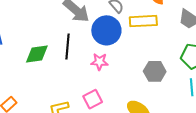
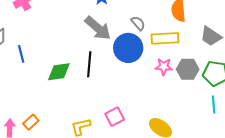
pink star: (100, 62) -> (164, 67), moved
gray hexagon: (155, 71) -> (188, 69), moved

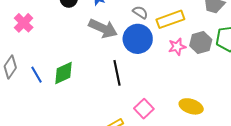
black line: (89, 64) -> (117, 73), moved
green diamond: (59, 72) -> (64, 73), moved

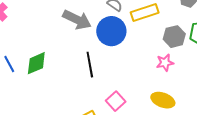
pink star: (177, 47) -> (165, 63), moved

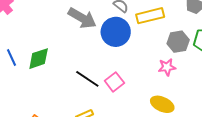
black line: (90, 65) -> (87, 79), moved, turned -50
pink square: (116, 101) -> (114, 82), moved

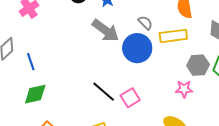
green diamond: (39, 59) -> (35, 94), moved

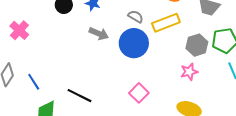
gray arrow: (106, 31) -> (99, 34), size x0.7
black line: (104, 92) -> (79, 96), moved

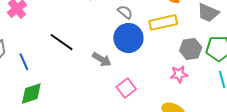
gray semicircle: (136, 17) -> (125, 12), moved
gray arrow: (99, 34) -> (102, 59), moved
black line: (79, 96) -> (62, 42), moved

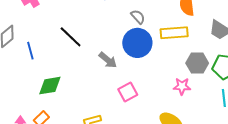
green diamond: (31, 94) -> (50, 86), moved

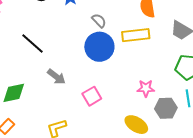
gray arrow: (108, 60) -> (56, 77), moved
gray hexagon: (197, 63) -> (166, 108), moved

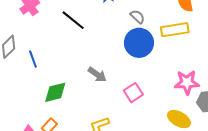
black line: (32, 43) -> (73, 20), moved
pink star: (146, 88) -> (187, 82), size x1.4

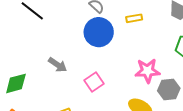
yellow rectangle: (175, 30) -> (134, 18), size x0.6

